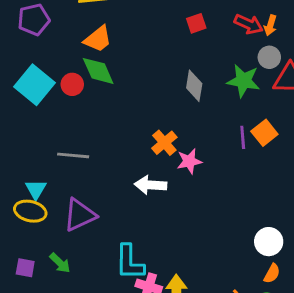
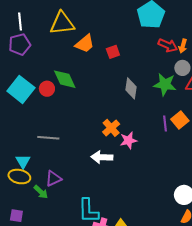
red square: (196, 23) -> (113, 52), moved
orange trapezoid: (98, 39) -> (85, 44), moved
purple triangle: (80, 215) -> (53, 179), size x0.7
green arrow: (60, 263) -> (41, 192), moved

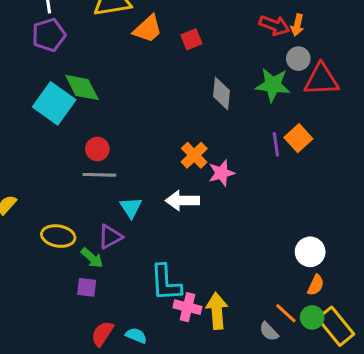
green diamond: (65, 79) -> (82, 87), moved
red circle: (47, 89) -> (97, 149), moved
cyan triangle: (23, 161) -> (131, 208), moved
purple square: (16, 216) -> (87, 287), moved

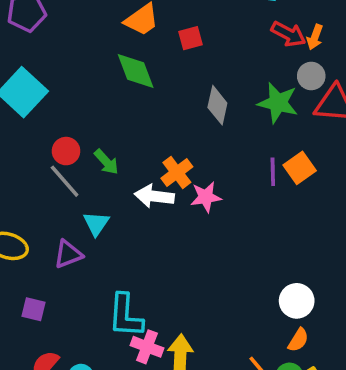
green diamond: (82, 87) -> (136, 71), moved
gray line: (99, 175) -> (65, 181), turned 40
white arrow: (182, 201) -> (154, 196), moved
green arrow: (92, 258) -> (106, 162), moved

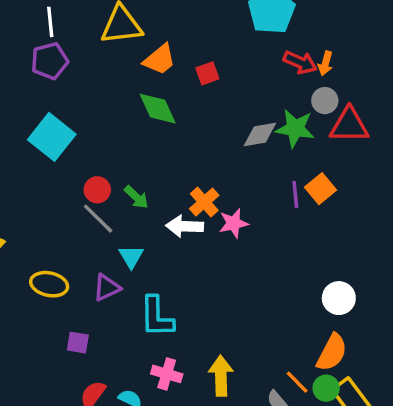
gray diamond: (217, 105) -> (260, 135), moved, turned 72
white circle: (297, 301) -> (339, 298), moved
cyan L-shape: (125, 316) -> (157, 317), moved
orange semicircle: (298, 340) -> (332, 352), size x1.6
pink cross: (147, 347) -> (167, 374), moved

